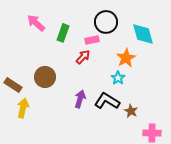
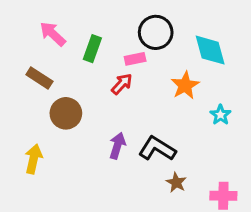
cyan star: (118, 78) -> (220, 115), moved
brown rectangle: (13, 85) -> (39, 78), moved
brown star: (131, 111) -> (176, 183), moved

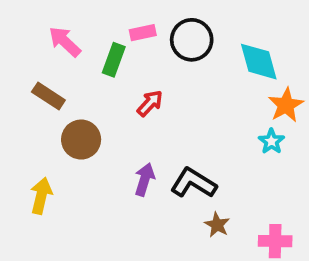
pink rectangle: (135, 59) -> (143, 33), moved
orange star: (185, 85) -> (286, 105), moved

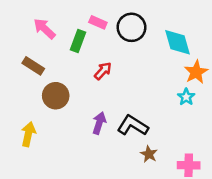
pink rectangle: (143, 33) -> (98, 22), turned 35

